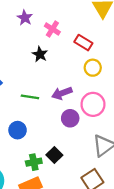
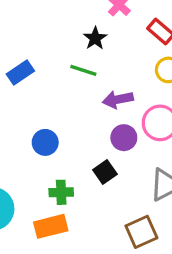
green line: (30, 97) -> (83, 70), moved
black square: (54, 155) -> (105, 172), moved

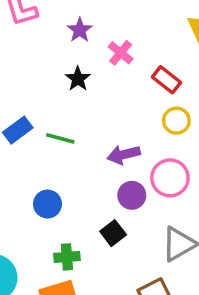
black star: (95, 38) -> (78, 79), moved
green line: (83, 70) -> (60, 138), moved

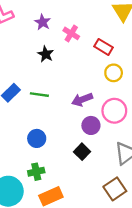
green cross: (67, 257) -> (36, 172), moved

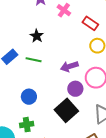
black star: (46, 54) -> (37, 36), moved
black square: (82, 152) -> (66, 110), size x1.6

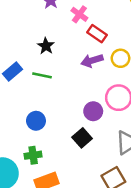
red rectangle: (90, 23) -> (97, 34), moved
purple arrow: (69, 66) -> (92, 61), moved
black square: (66, 110) -> (82, 138), size x0.7

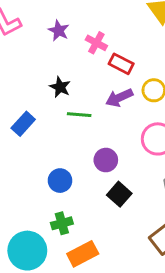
green line: (42, 75) -> (79, 115), moved
purple circle: (93, 111) -> (106, 160), moved

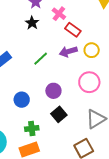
black star: (60, 87) -> (32, 23), moved
green line: (79, 115) -> (41, 59), turned -56
green cross: (62, 223) -> (32, 129), moved

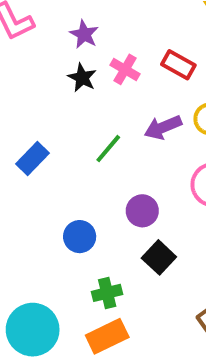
pink cross: (59, 14) -> (125, 69), moved
red rectangle: (73, 30) -> (178, 65), moved

